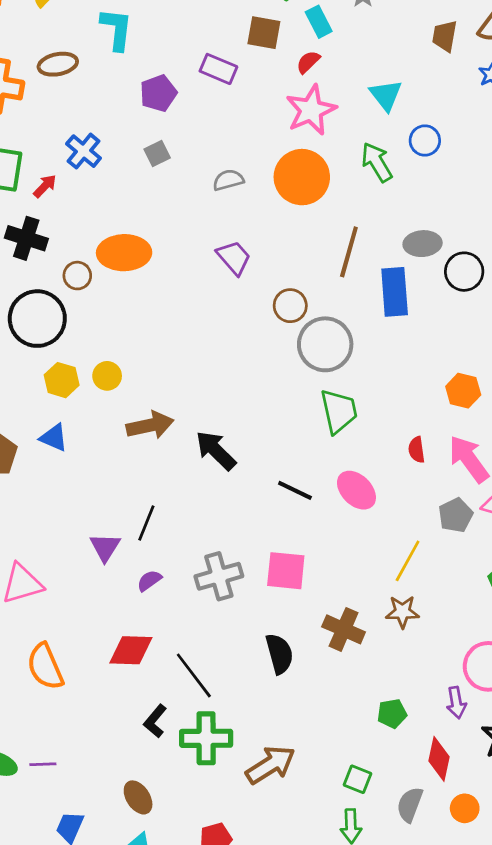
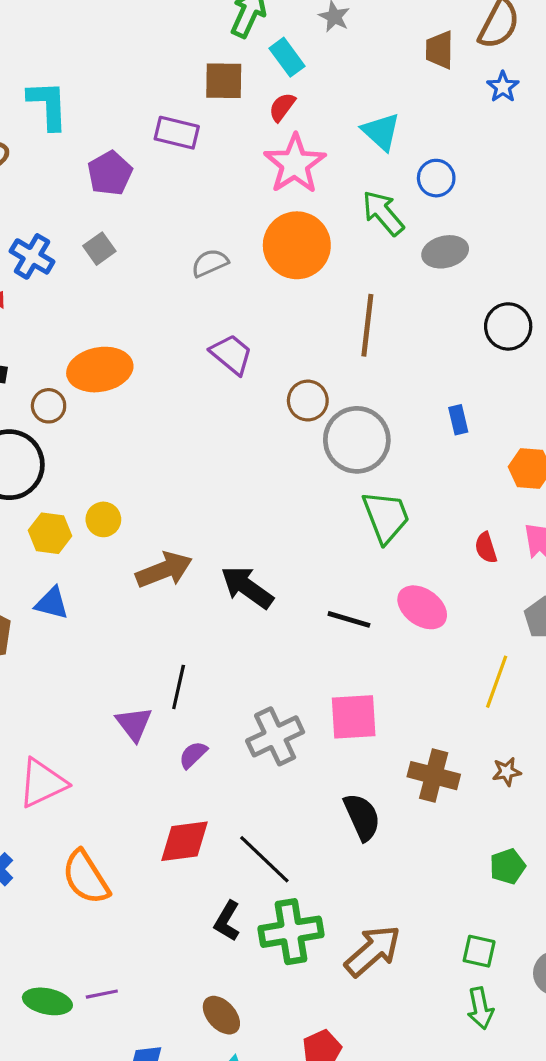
gray square: (157, 153) -> (99, 249), moved
gray ellipse: (423, 244) -> (445, 252), moved
blue rectangle: (395, 292) -> (458, 420), moved, size x0.5
brown star: (402, 612) -> (507, 772), moved, size x0.7

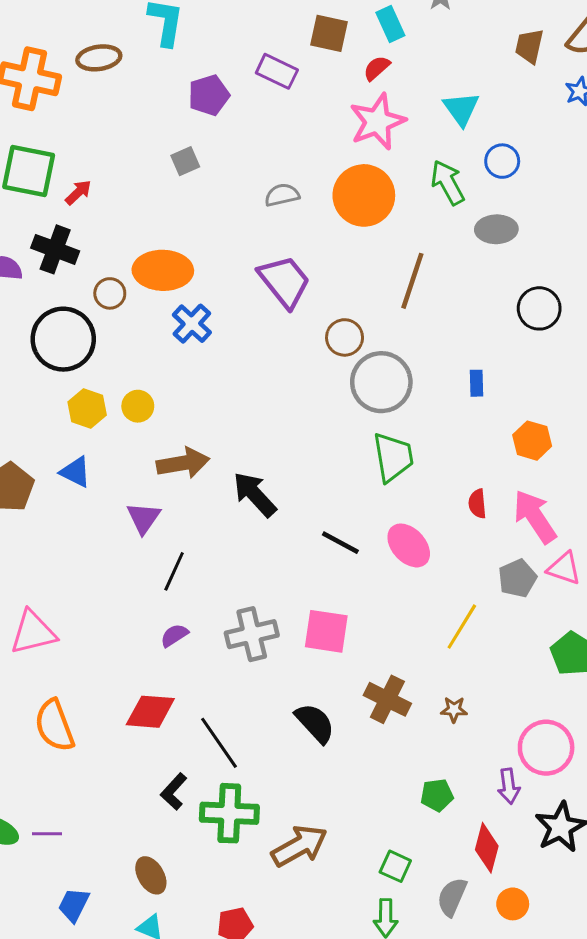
blue cross: (32, 256) -> (192, 324), moved
purple trapezoid: (231, 354) -> (284, 281), size x1.4
purple triangle: (134, 724) -> (144, 518), moved
black semicircle: (362, 817) -> (315, 723), turned -30

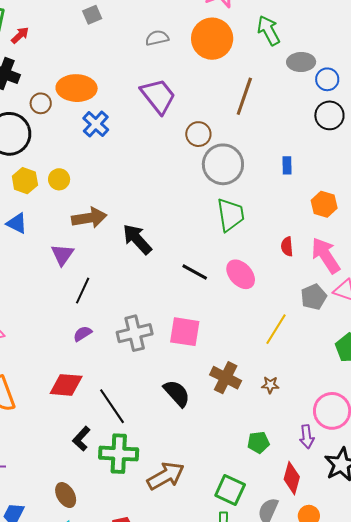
blue circle: (502, 161) -> (327, 79), moved
green square: (395, 866) -> (230, 490), size x1.4

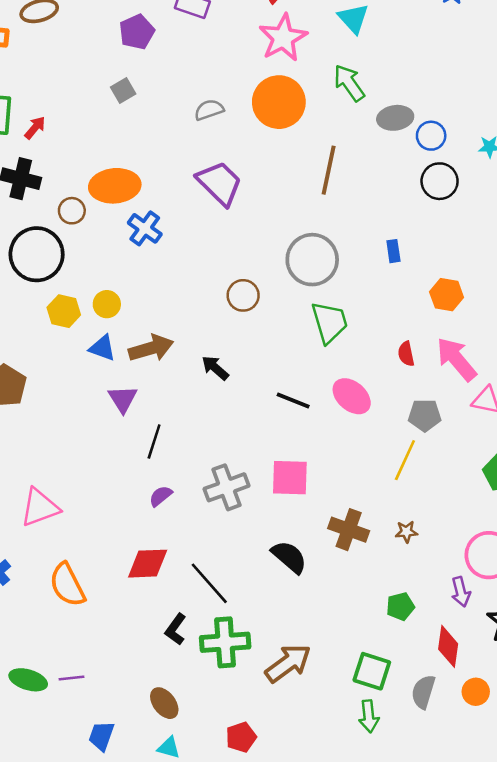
brown circle: (198, 134) -> (243, 295), moved
blue triangle: (17, 223) -> (102, 348), moved
black arrow: (137, 239) -> (215, 368), size x0.7
gray pentagon: (314, 297) -> (425, 415), moved, turned 30

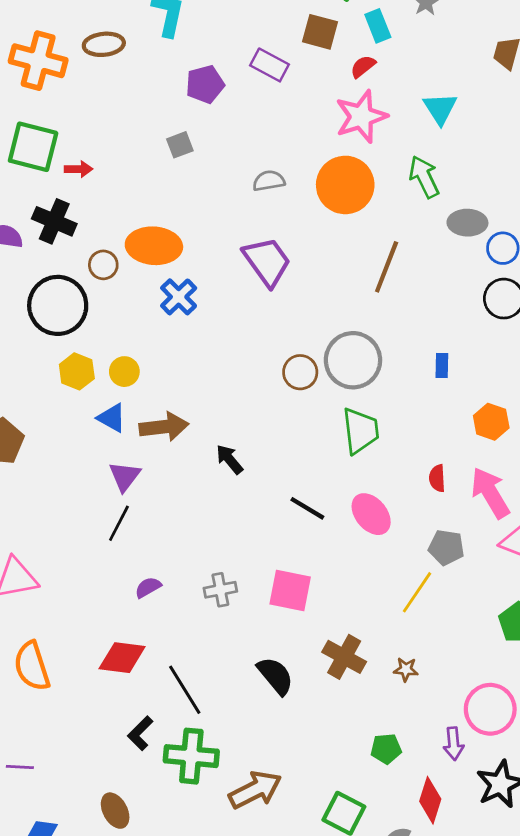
red arrow: (35, 128) -> (79, 169), turned 40
brown circle: (243, 295) -> (300, 372), moved
black line: (154, 441) -> (119, 523), moved
gray cross: (226, 487) -> (220, 590), size x0.7

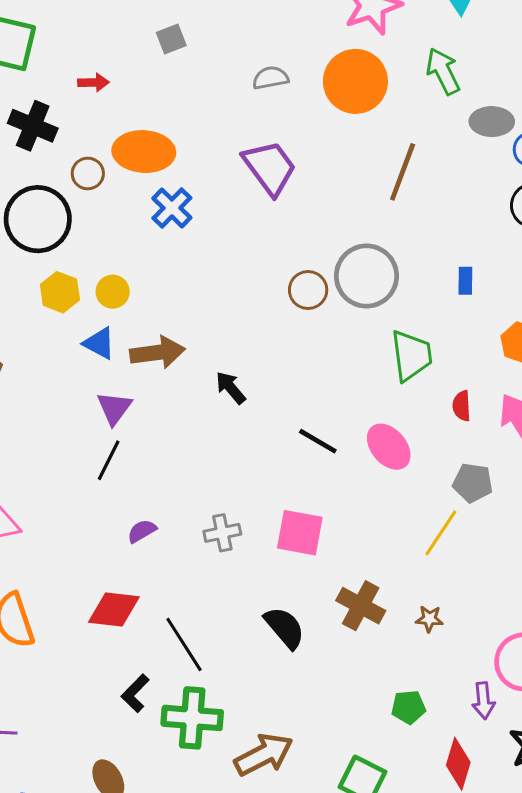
red arrow: (79, 169) -> (93, 82), moved
green trapezoid: (361, 431) -> (411, 355), moved

